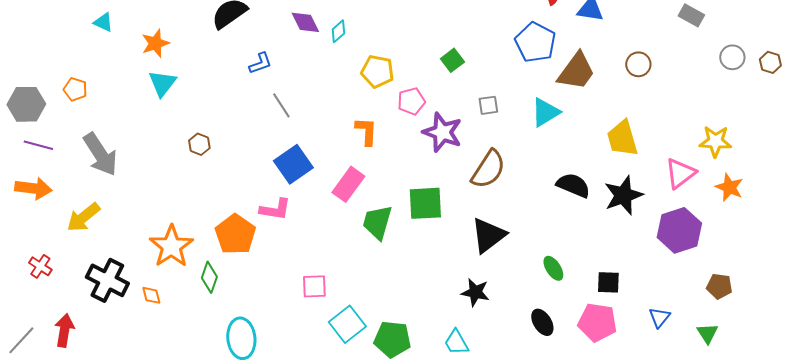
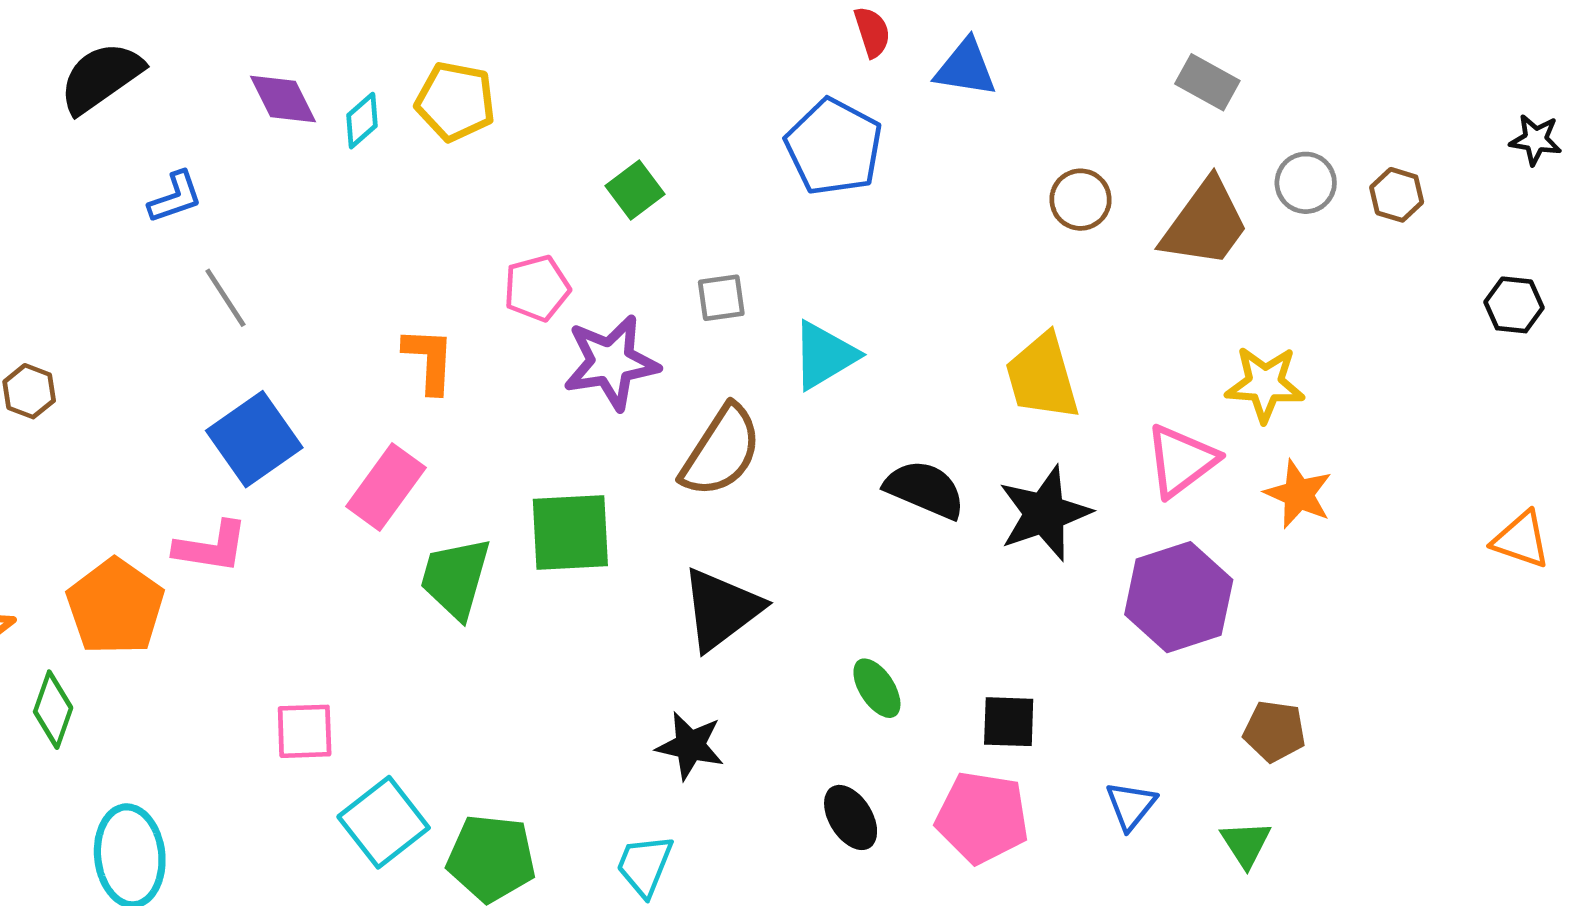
yellow pentagon: (377, 71) -> (455, 101), moved
brown trapezoid: (576, 71) -> (1205, 224), moved
cyan triangle: (545, 112) -> (824, 355), moved
purple star: (442, 132) -> (611, 362), turned -30
cyan trapezoid: (456, 342) -> (645, 865), turned 52

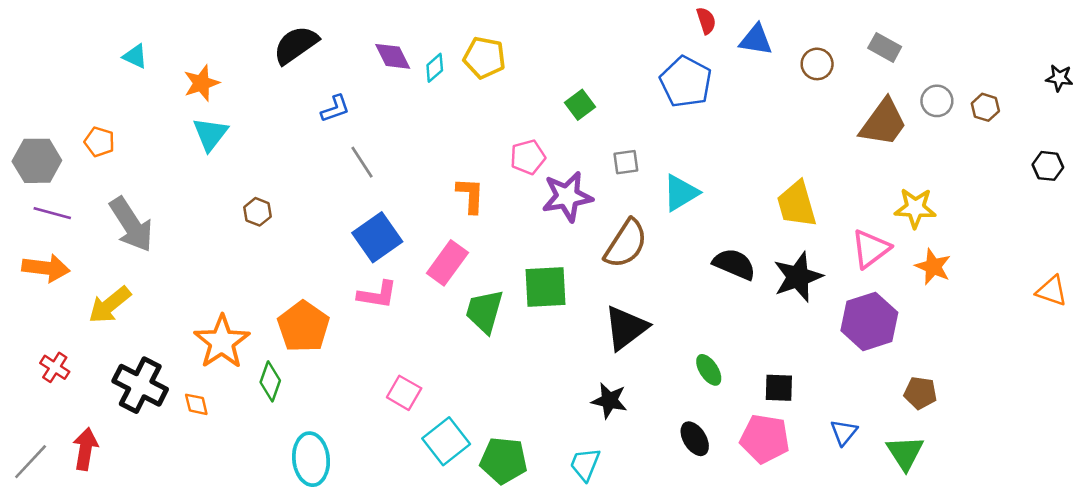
brown circle: (1081, 200) -> (817, 64), moved
pink L-shape: (211, 547) -> (377, 295), moved
pink square: (305, 731) -> (404, 393), turned 32
green triangle: (1246, 844) -> (905, 453), size x1.4

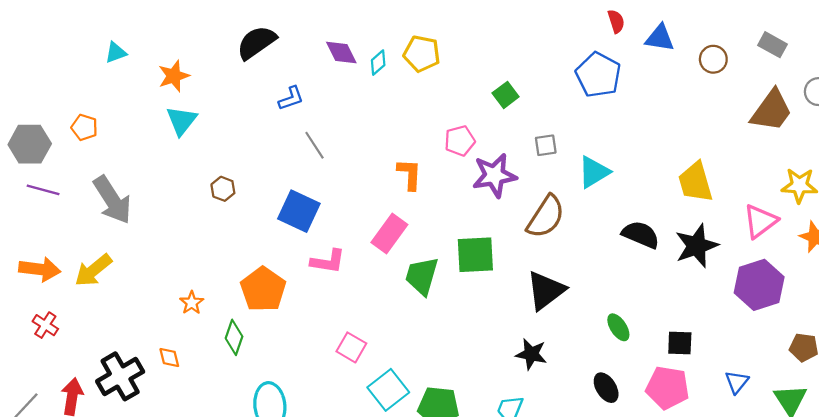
cyan triangle: (135, 56) -> (116, 53), turned -45
blue square: (377, 237) -> (299, 211), moved, turned -30
orange arrow: (46, 268) -> (40, 269), moved
orange star: (222, 342) -> (192, 303), size x0.5
black cross: (140, 385) -> (120, 376), moved, turned 33

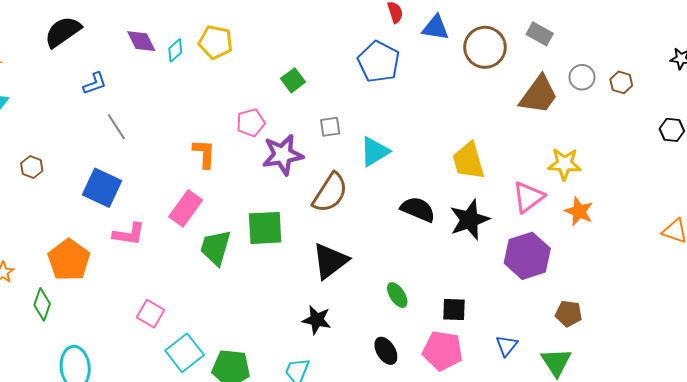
brown circle: (713, 59) -> (485, 47), size x1.6

